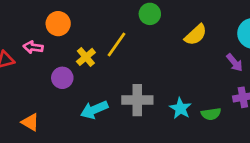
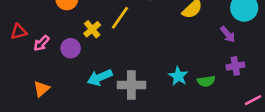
pink arrow: (33, 47) -> (41, 43), moved, turned -54
gray cross: (137, 100) -> (131, 85), moved
orange triangle: (30, 122) -> (41, 89), turned 48

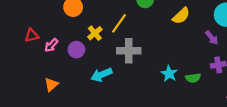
gray cross: (131, 85) -> (129, 51), moved

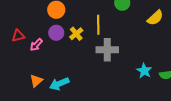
yellow line: (119, 23) -> (98, 25), turned -36
purple circle: (76, 50) -> (56, 33), moved
cyan arrow: (101, 75) -> (59, 84), moved

